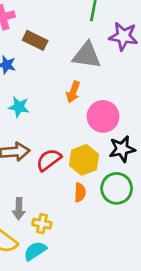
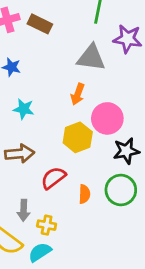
brown rectangle: (35, 40) -> (40, 24), moved
red semicircle: (49, 160) -> (53, 178), moved
yellow hexagon: (84, 160) -> (78, 137), moved

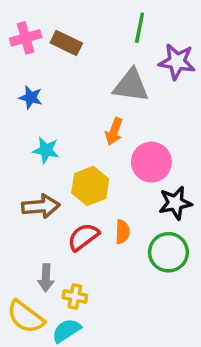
yellow hexagon: (78, 137) -> (90, 186), moved
orange semicircle: (84, 194) -> (122, 232), moved

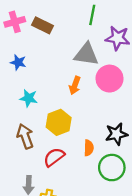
pink circle: (151, 162) -> (110, 79), moved
brown arrow: (41, 206) -> (25, 136), turned -105
orange semicircle: (122, 232) -> (89, 148), moved

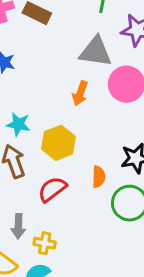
cyan star: (29, 98) -> (18, 124), moved

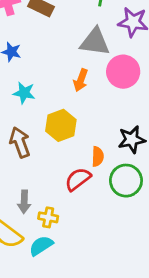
cyan star: (18, 124) -> (24, 93), moved
red semicircle: (52, 189) -> (78, 179), moved

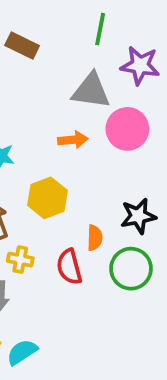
orange arrow: (81, 80) -> (73, 140), turned -115
red semicircle: (78, 179) -> (69, 267), turned -68
yellow cross: (48, 217) -> (20, 260), moved

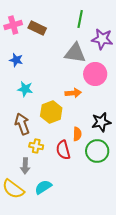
orange arrow: (73, 140) -> (73, 93), moved
cyan semicircle: (22, 352) -> (43, 187), moved

